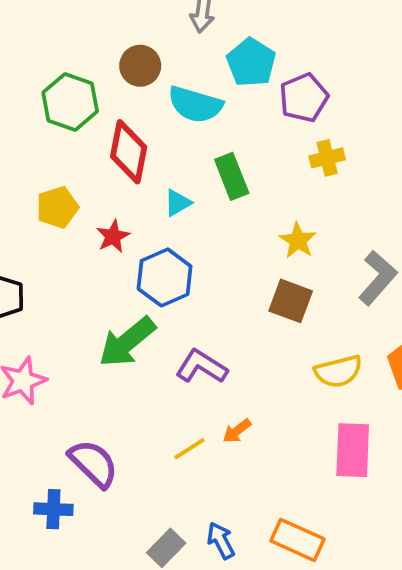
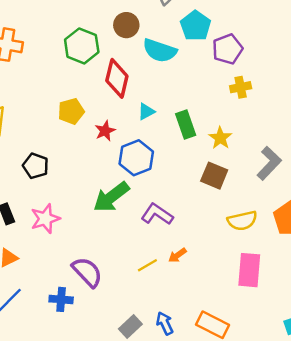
green rectangle: (232, 176) -> (186, 125), moved

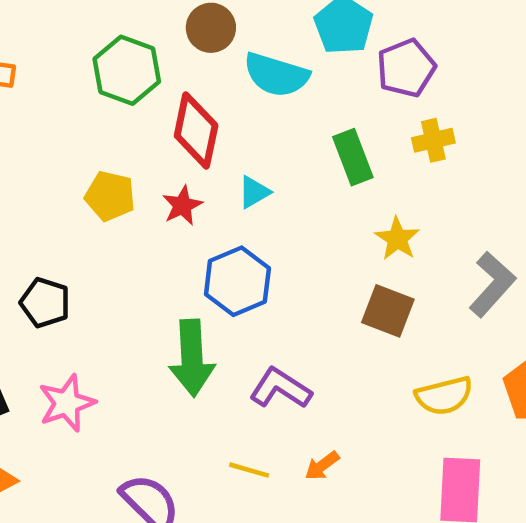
yellow pentagon: (71, 111) -> (110, 196), turned 30
green rectangle: (186, 125) -> (353, 157), moved
red star: (105, 131) -> (182, 206), moved
green arrow: (111, 197) -> (192, 358), turned -54
yellow line: (147, 265) -> (249, 470), moved, turned 48

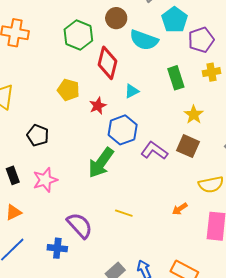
red star: (182, 206) -> (98, 106), moved
green arrow: (192, 358) -> (101, 163), turned 36
purple L-shape: (280, 388) -> (154, 151), moved
orange arrow: (322, 466) -> (180, 209), moved

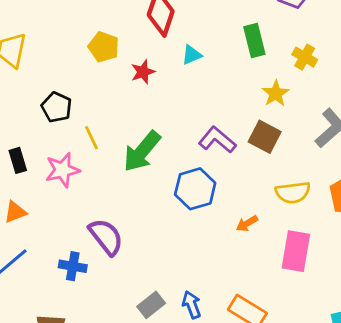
yellow cross: (212, 72) -> (305, 57), moved, turned 36
blue hexagon: (123, 130) -> (195, 189), moved
yellow line: (124, 213) -> (92, 138), moved, turned 42

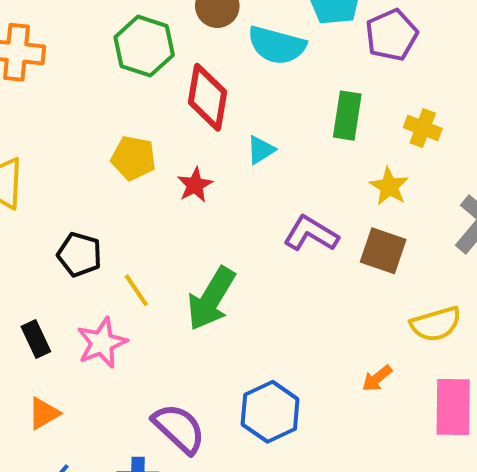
green rectangle: (254, 41) -> (347, 116), turned 32
purple L-shape: (217, 140) -> (311, 234), moved
blue hexagon: (195, 189) -> (270, 412), moved

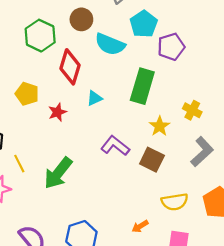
green rectangle: (347, 116) -> (142, 86), size x1.4
yellow cross: (423, 128) -> (192, 110), moved

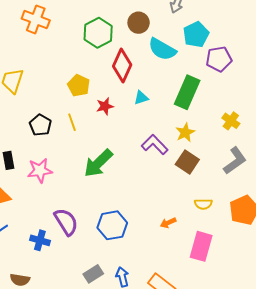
yellow star: (160, 126) -> (185, 132), moved
yellow line: (19, 164) -> (72, 122), moved
yellow semicircle: (175, 202) -> (203, 204), size x0.7

